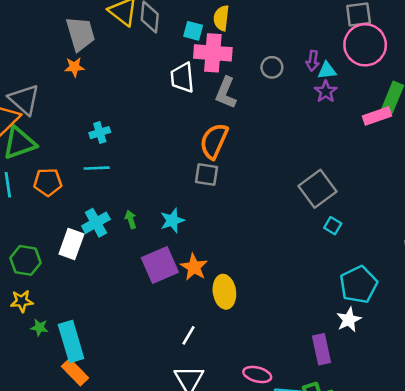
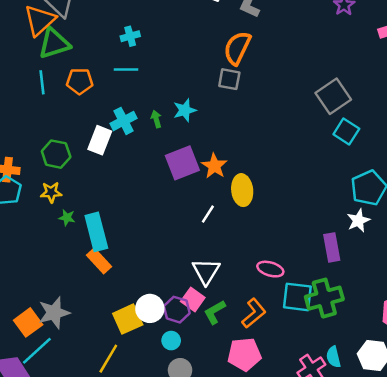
cyan star: (172, 221) -> (185, 110), moved
cyan square: (333, 226) -> (346, 132), size x1.5
white line: (189, 335) -> (208, 214), moved

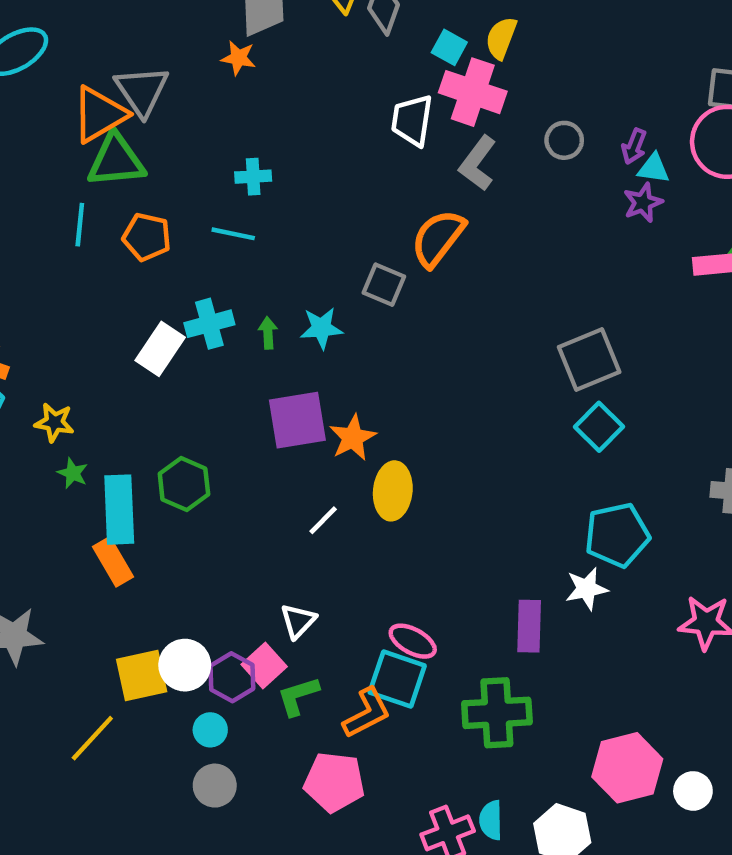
gray square: (229, 79) -> (384, 285), moved
green hexagon: (56, 154) -> (184, 484), moved
white triangle: (206, 271) -> (298, 621), size x0.7
cyan square: (297, 297) -> (397, 679), moved

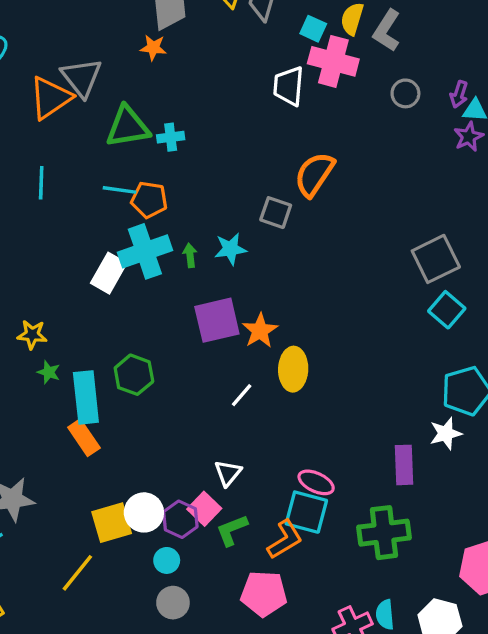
green triangle: (116, 160) -> (128, 127), moved
gray L-shape: (478, 163) -> (387, 31), moved
cyan line: (233, 234) -> (120, 190), moved
orange pentagon: (147, 237) -> (149, 200), moved
cyan cross: (209, 324) -> (145, 251), size x1.4

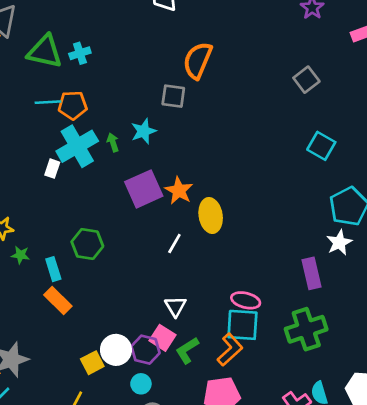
green triangle: (128, 127) -> (45, 52), turned 33
gray square: (436, 259) -> (306, 80), moved, size x0.7
white rectangle: (109, 273) -> (52, 169), size x0.6
cyan rectangle: (86, 397) -> (53, 269), size x0.6
yellow square: (112, 523) -> (92, 363), size x0.7

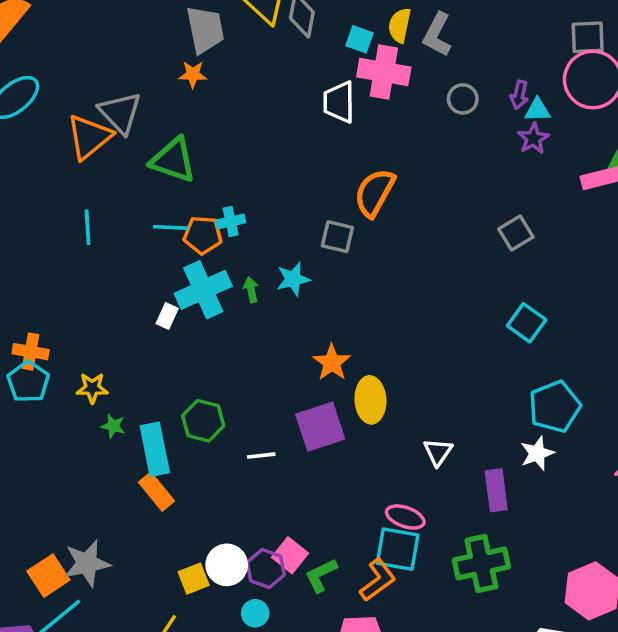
cyan cross: (80, 53) -> (231, 221), moved
purple square: (144, 189) -> (320, 427), moved
white line: (174, 244) -> (261, 456), moved, turned 48
cyan rectangle: (53, 269) -> (155, 449), size x1.6
white triangle: (175, 306) -> (438, 452), moved

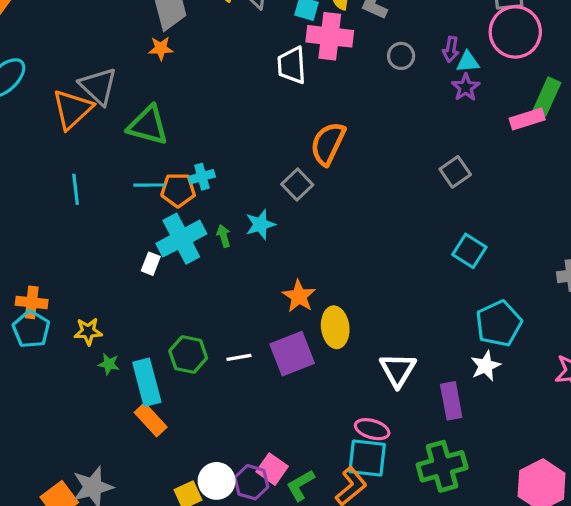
gray square: (337, 237) -> (297, 184), turned 36
white triangle: (438, 452) -> (398, 370), size x1.4
white line: (261, 456) -> (239, 357), moved

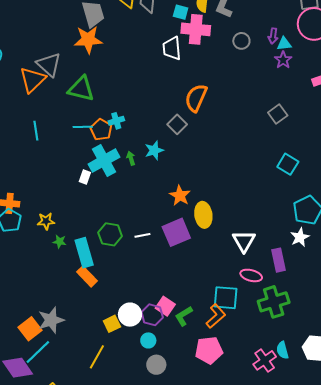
orange star: (161, 48) -> (88, 40), size x1.8
orange pentagon: (178, 190) -> (101, 130), turned 30
pink ellipse: (372, 429) -> (251, 275), moved

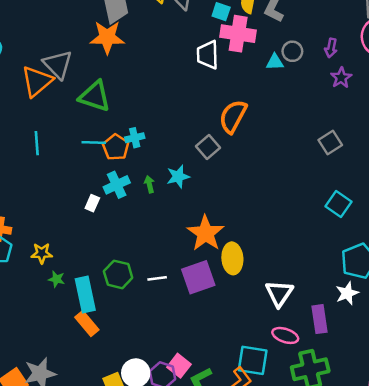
cyan triangle: (284, 44) -> (275, 62), moved
cyan cross: (104, 161) -> (117, 185), size x0.7
orange star: (180, 196) -> (206, 233), size x1.4

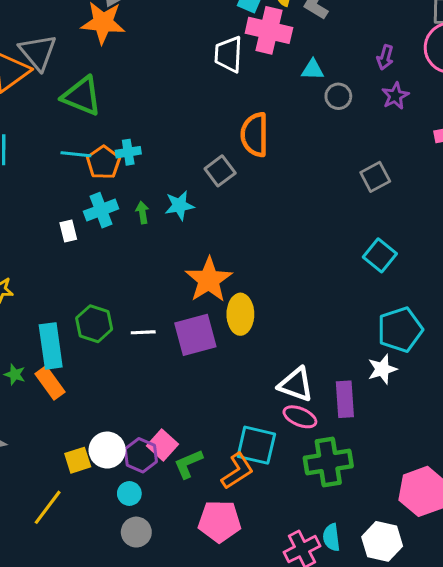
gray circle: (292, 51) -> (338, 96), moved
orange semicircle: (233, 116) -> (255, 135), turned -32
white rectangle: (92, 203) -> (68, 231), turned -42
green star: (56, 279) -> (15, 374), moved
white triangle: (279, 293) -> (296, 384), moved, turned -48

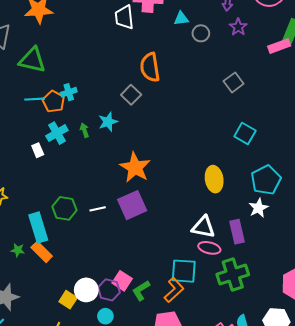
yellow ellipse: (240, 314) -> (214, 179), moved
yellow square: (78, 460) -> (68, 300), turned -30

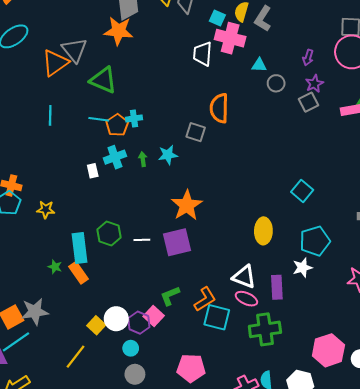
gray square: (234, 82) -> (309, 102), moved
gray square: (131, 95) -> (196, 132), turned -36
orange L-shape: (174, 290) -> (205, 299), moved
green L-shape: (141, 291) -> (170, 296), moved

